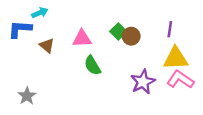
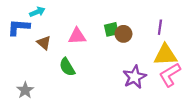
green square: (118, 31) -> (111, 29), turned 32
green semicircle: (93, 65) -> (67, 67), moved
pink L-shape: (180, 79) -> (170, 75), turned -65

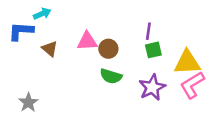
purple line: (160, 27) -> (148, 31), moved
green square: (111, 29) -> (153, 50), moved
brown circle: (123, 34) -> (108, 49), moved
green semicircle: (67, 67) -> (111, 76), moved, turned -42

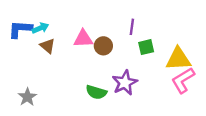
cyan arrow: (42, 14) -> (40, 28), moved
purple line: (148, 31) -> (132, 27), moved
green semicircle: (111, 76) -> (96, 92), moved
purple star: (152, 87) -> (125, 83), moved

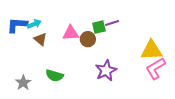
purple line: (132, 27) -> (112, 23), turned 64
green square: (146, 47) -> (99, 27), moved
green semicircle: (96, 92) -> (54, 76), moved

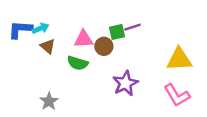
pink L-shape: (156, 68) -> (177, 95), moved, turned -90
green semicircle: (54, 76) -> (78, 63), moved
gray star: (23, 83) -> (49, 101), moved

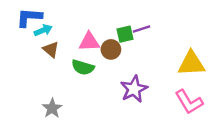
blue L-shape: (20, 30) -> (29, 17), moved

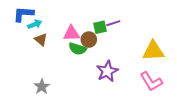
green semicircle: (83, 67) -> (78, 49), moved

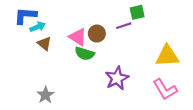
green square: (100, 27) -> (137, 12), moved
pink triangle: (71, 33) -> (78, 37), turned 36
brown circle: (89, 40) -> (97, 34), moved

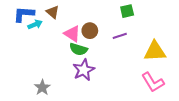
purple line: (124, 26) -> (120, 36), moved
brown triangle: (44, 44) -> (53, 12), moved
purple star: (117, 78) -> (84, 70), moved

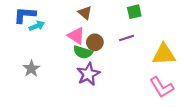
brown triangle: (53, 12) -> (85, 13), moved
brown circle: (90, 31) -> (95, 42), moved
gray star: (42, 87) -> (31, 69), moved

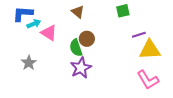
pink triangle: (76, 36) -> (49, 33), moved
purple line: (127, 38) -> (139, 35), moved
green semicircle: (83, 52) -> (76, 48), turned 54

